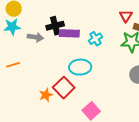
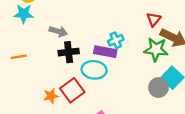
black cross: (55, 26) -> (69, 52), moved
purple rectangle: (69, 33) -> (105, 52), moved
gray arrow: (35, 37) -> (58, 31), moved

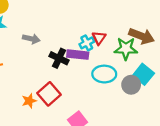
red triangle: (154, 19) -> (99, 38), moved
black cross: (69, 52) -> (59, 58), moved, turned 36
cyan ellipse: (94, 70) -> (104, 74), moved

